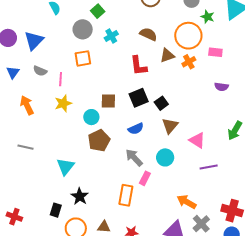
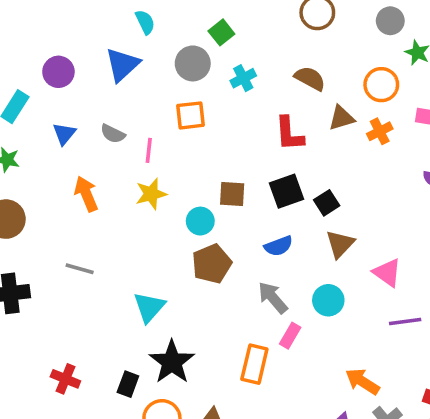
orange circle: (188, 36) -> (381, 85), size x0.7
blue triangle: (34, 40) -> (122, 65), moved
black star: (80, 196) -> (172, 362), size x1.4
red cross: (14, 217) -> (65, 379), moved

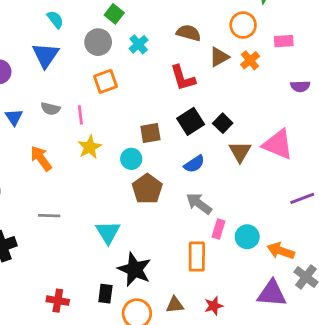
pink triangle: (387, 273) -> (278, 144), moved, size x1.4
cyan circle: (328, 300) -> (247, 237), moved

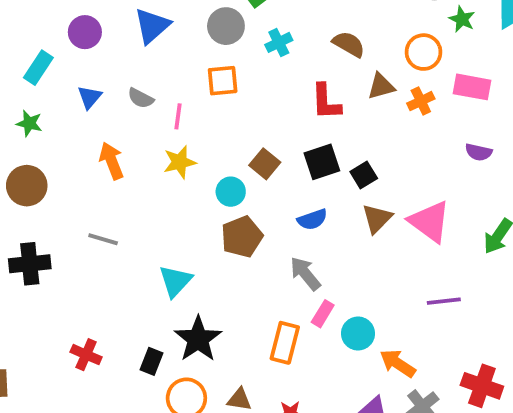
pink rectangle: (284, 41) -> (472, 87), size x1.4
brown square: (150, 133) -> (265, 164), turned 35

